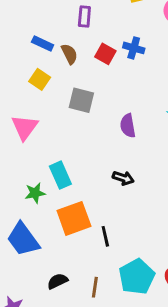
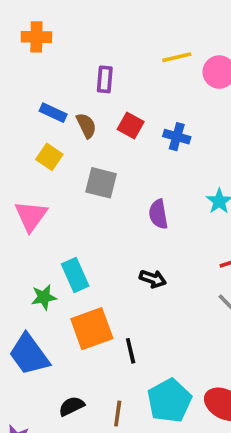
blue cross: (134, 48) -> (177, 137), moved

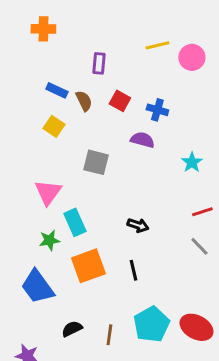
gray square: (101, 183) -> (96, 162), moved
purple semicircle: (158, 214) -> (142, 140), moved, turned 115
pink triangle: (31, 216) -> (48, 192), moved
black line: (131, 351) -> (133, 270), moved

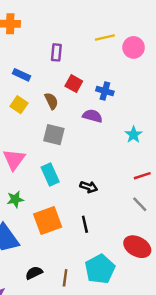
brown semicircle: (84, 101) -> (51, 101), moved
cyan rectangle: (75, 222) -> (50, 174), moved
red ellipse: (196, 327) -> (137, 247), moved

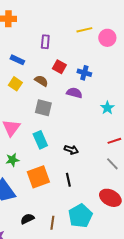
brown semicircle: (51, 101) -> (41, 81), turned -32

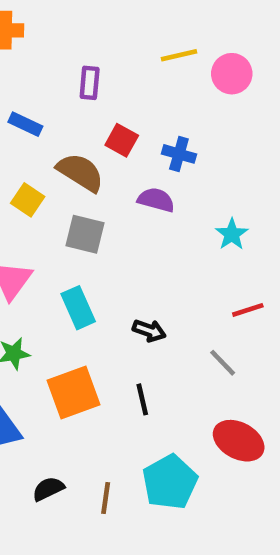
brown semicircle: (41, 81) -> (80, 172), size x1.5
yellow square: (15, 84) -> (28, 200), moved
gray line: (112, 164) -> (223, 363), moved

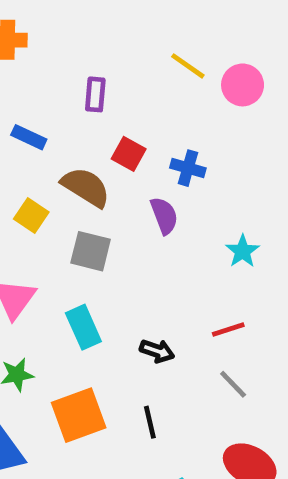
yellow line: (179, 55) -> (188, 66), turned 48
purple semicircle: (156, 200) -> (164, 216), turned 54
red line: (248, 310) -> (228, 330), moved

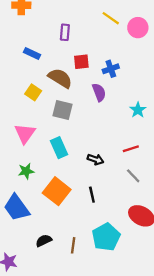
red square: (129, 154) -> (81, 62), turned -35
blue cross: (188, 168) -> (111, 69), turned -35
orange square: (79, 415) -> (57, 191), turned -32

